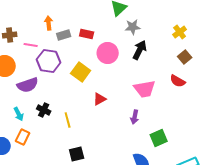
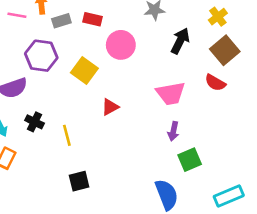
pink line: (31, 45) -> (17, 15), moved
black arrow: (140, 50) -> (180, 41), moved
brown square: (185, 57) -> (225, 50), size x1.5
purple arrow: (135, 117) -> (173, 131), moved

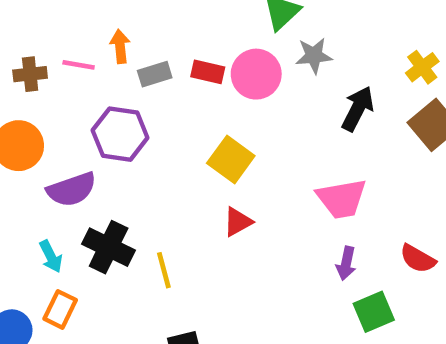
pink circle: (121, 45) -> (256, 74), moved
yellow square: (84, 71) -> (231, 159), moved
red semicircle: (215, 83) -> (418, 259), moved
black cross: (34, 122) -> (109, 247), size x1.5

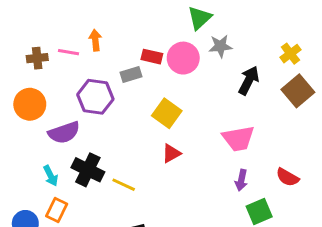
gray rectangle: (155, 74) -> (131, 74), moved
yellow line: (164, 270) -> (124, 185), turned -50

